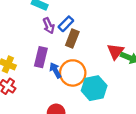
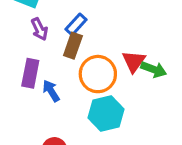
blue rectangle: (66, 24) -> (76, 24), moved
orange circle: (73, 73) -> (98, 74), moved

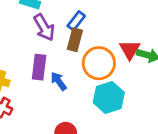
purple arrow: (39, 29) -> (44, 27), size x1.4

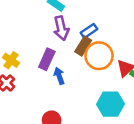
orange circle: (99, 63) -> (99, 56), moved
cyan hexagon: (109, 98) -> (110, 104), moved

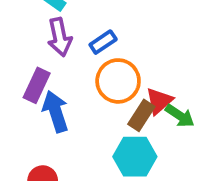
brown rectangle: (83, 46) -> (141, 115), moved
blue arrow: (59, 76) -> (56, 111), size x1.5

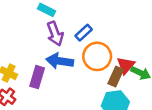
purple rectangle: (37, 85) -> (37, 77), moved
blue arrow: (56, 111) -> (60, 61), moved, turned -55

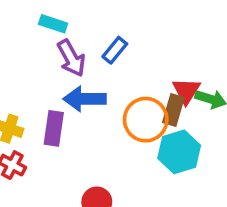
orange circle: (97, 56) -> (146, 120), moved

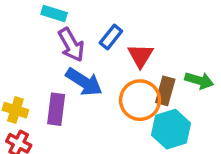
red triangle: (186, 91) -> (140, 56), moved
blue arrow: (85, 99) -> (84, 82), turned -147

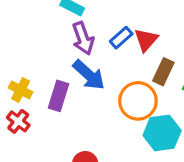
red triangle: (140, 56) -> (146, 40), moved
brown rectangle: (165, 91) -> (163, 72), moved

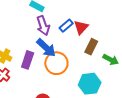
orange circle: (138, 101) -> (56, 63), moved

